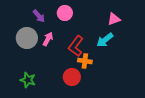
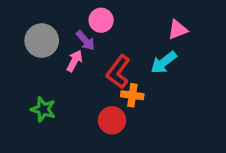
purple arrow: (39, 16) -> (85, 41), moved
gray circle: (27, 38) -> (42, 41), moved
green star: (28, 80) -> (43, 109), moved

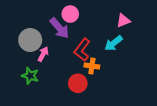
gray circle: (42, 41) -> (30, 40), moved
purple arrow: (85, 41) -> (59, 28), size x1.5
pink arrow: (74, 61) -> (43, 54), moved

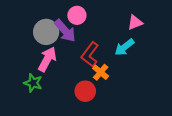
gray circle: (30, 40) -> (46, 32), moved
pink arrow: (43, 54) -> (47, 59), size x1.5
orange cross: (92, 66) -> (101, 72), turned 32

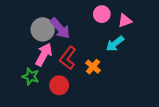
pink circle: (77, 15) -> (102, 14), moved
red L-shape: (90, 54) -> (68, 58), moved
red circle: (85, 91) -> (59, 85), moved

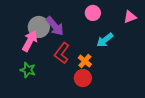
pink triangle: (125, 21) -> (130, 17), moved
pink arrow: (44, 55) -> (30, 41), moved
red circle: (59, 85) -> (83, 78), moved

